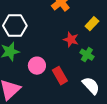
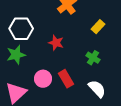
red star: (71, 40) -> (56, 43), moved
pink circle: (37, 66) -> (43, 79), moved

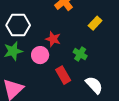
green cross: (93, 58) -> (80, 54), moved
pink circle: (43, 79) -> (40, 55), moved

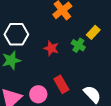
green cross: (80, 54) -> (78, 45), moved
pink circle: (40, 55) -> (38, 94), moved

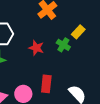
red rectangle: (61, 84) -> (46, 84), turned 36

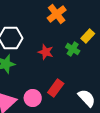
red rectangle: (46, 84) -> (56, 88), turned 30

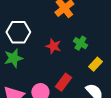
yellow rectangle: (88, 36) -> (95, 64), moved

